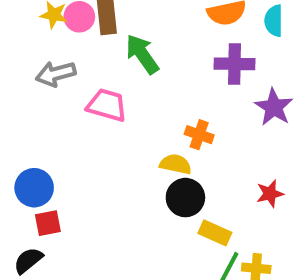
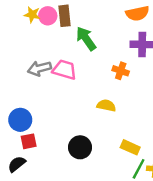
gray arrow: (56, 74) -> (39, 68), moved
orange cross: (199, 135) -> (121, 71), moved
black circle: (185, 198) -> (80, 147), moved

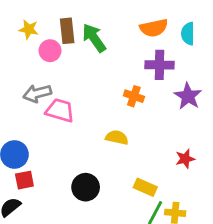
pink circle: (48, 16) -> (50, 51), moved
green arrow: (86, 39) -> (94, 38), moved
pink trapezoid: (64, 70) -> (60, 110), moved

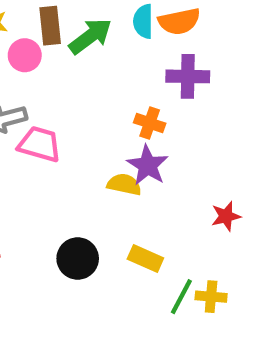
cyan semicircle: (188, 34) -> (143, 21), moved
green arrow: (94, 38) -> (90, 36), turned 88
purple star: (188, 96) -> (148, 165), moved
yellow rectangle: (145, 187) -> (145, 258), moved

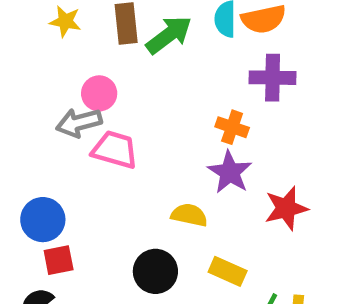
pink circle: (25, 55) -> (99, 93), moved
yellow semicircle: (124, 184) -> (189, 215), moved
red star: (226, 216) -> (286, 208), moved, size x1.4

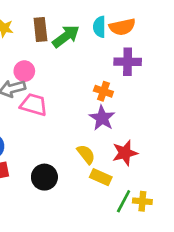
red star: (286, 208) -> (125, 153), moved
yellow semicircle: (189, 215) -> (86, 154), moved, turned 40
black circle: (155, 271) -> (44, 177), moved

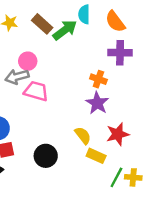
cyan semicircle: (99, 27) -> (84, 14), moved
orange semicircle: (122, 27) -> (115, 22), turned 65
brown rectangle: (40, 30) -> (42, 24), turned -42

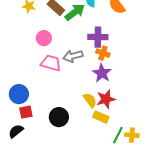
purple cross: (120, 53) -> (98, 37), moved
gray arrow: (17, 77) -> (73, 56), moved
red star: (118, 134) -> (106, 99), moved

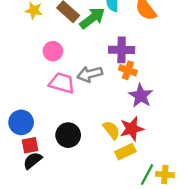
purple star: (102, 73) -> (141, 96), moved
black circle: (59, 117) -> (68, 135), moved
yellow rectangle: (101, 117) -> (125, 152), turned -49
black semicircle: (16, 131) -> (33, 161), moved

